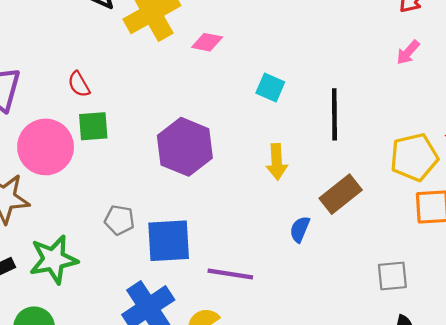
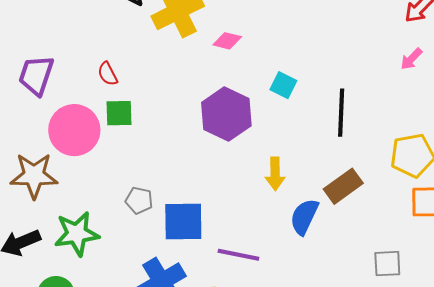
purple hexagon: (185, 147) -> (226, 114), moved
yellow arrow: (277, 162) -> (275, 174), moved
blue semicircle: (300, 229) -> (304, 217), size x1.5

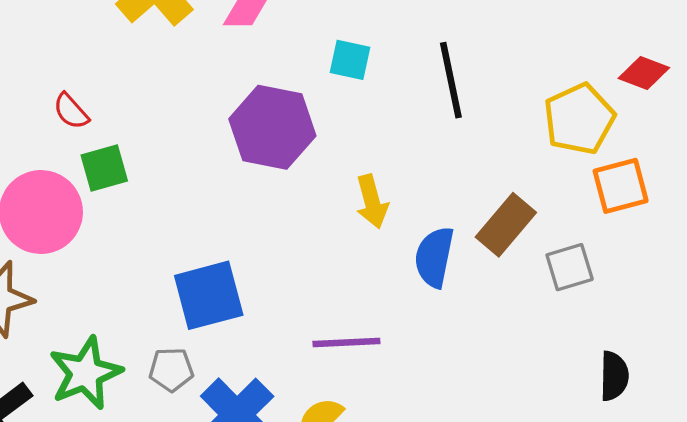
brown rectangle: (343, 186) -> (506, 225), moved
gray pentagon: (139, 200) -> (171, 370), moved
blue square: (183, 222) -> (209, 295), moved
gray square: (387, 264) -> (570, 267), moved

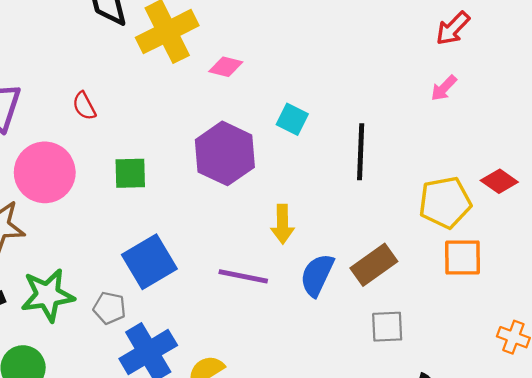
green square: (104, 168) -> (130, 173), moved
gray square: (570, 267) -> (387, 327), moved
blue square: (209, 295) -> (149, 262), turned -30
purple line: (346, 342) -> (243, 276), moved

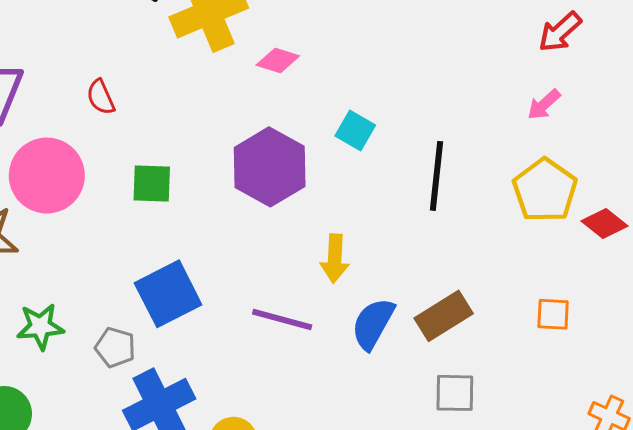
yellow pentagon: (445, 202) -> (545, 190), moved, turned -30
orange square: (463, 258) -> (553, 314), size x0.7
green star: (48, 295) -> (40, 327), size x0.7

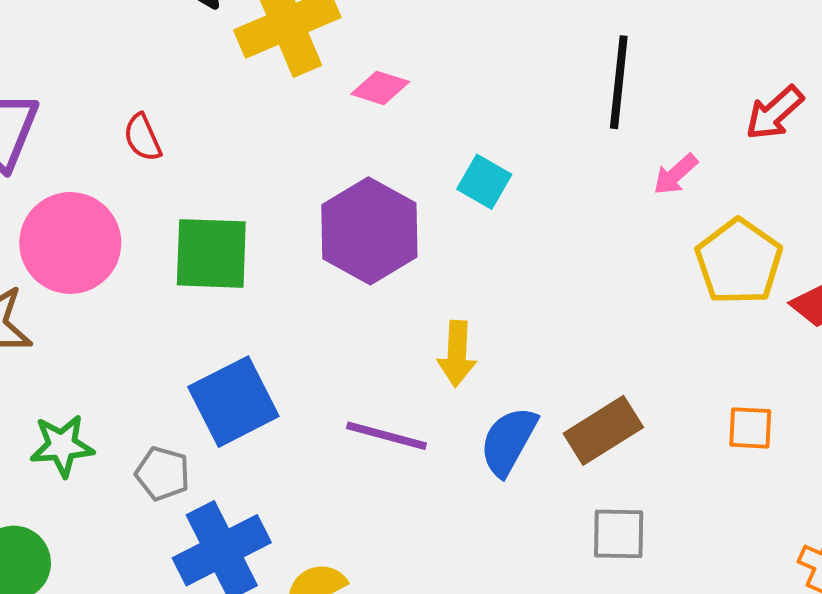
red arrow: (560, 32) -> (774, 113), moved
pink arrow: (544, 105) -> (676, 174), moved
black line: (436, 176) -> (619, 82), moved
green square: (152, 183) -> (211, 253), size x1.4

